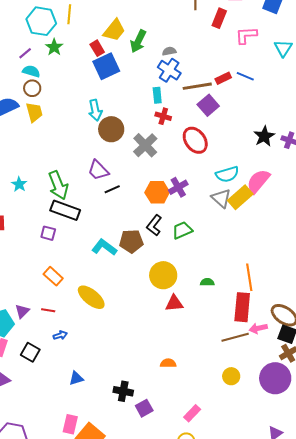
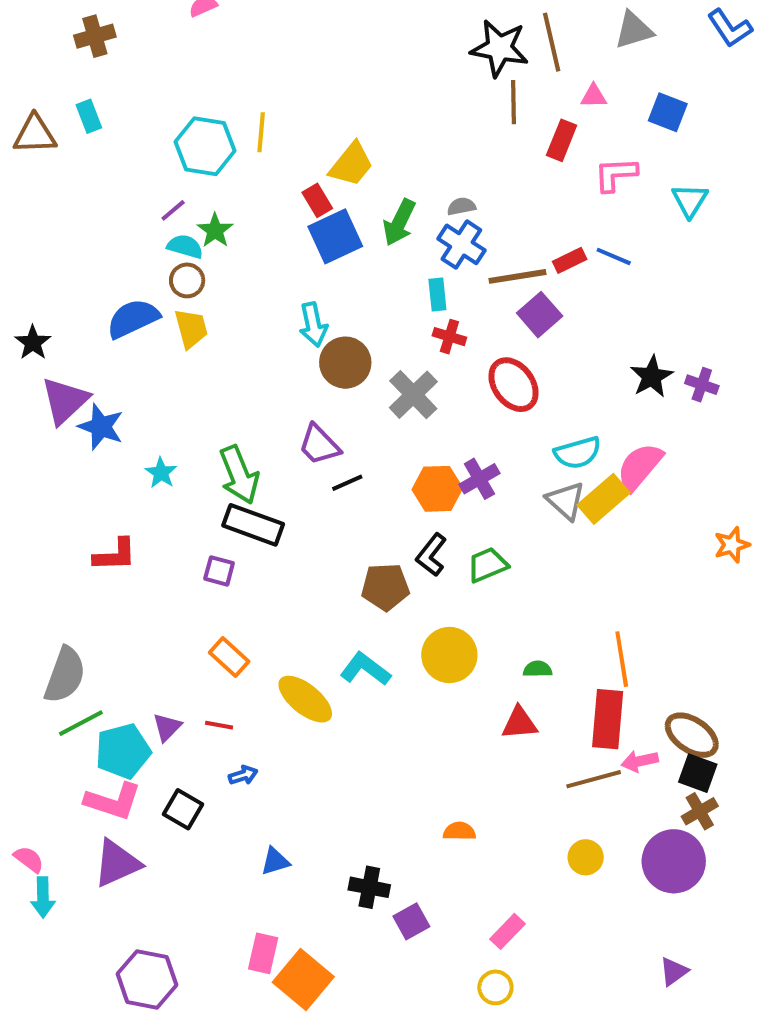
green arrow: (138, 41) -> (399, 222), moved
green star: (54, 47) -> (215, 230), moved
cyan L-shape: (104, 247) -> (365, 669), moved
red triangle: (174, 303) -> (520, 723), moved

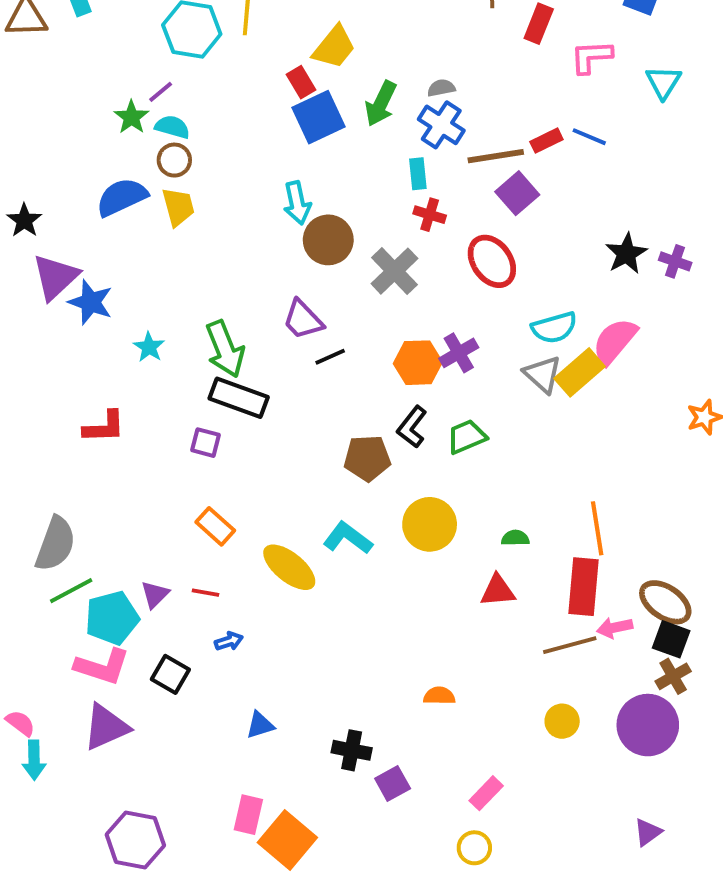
green star: (215, 230) -> (131, 117), moved

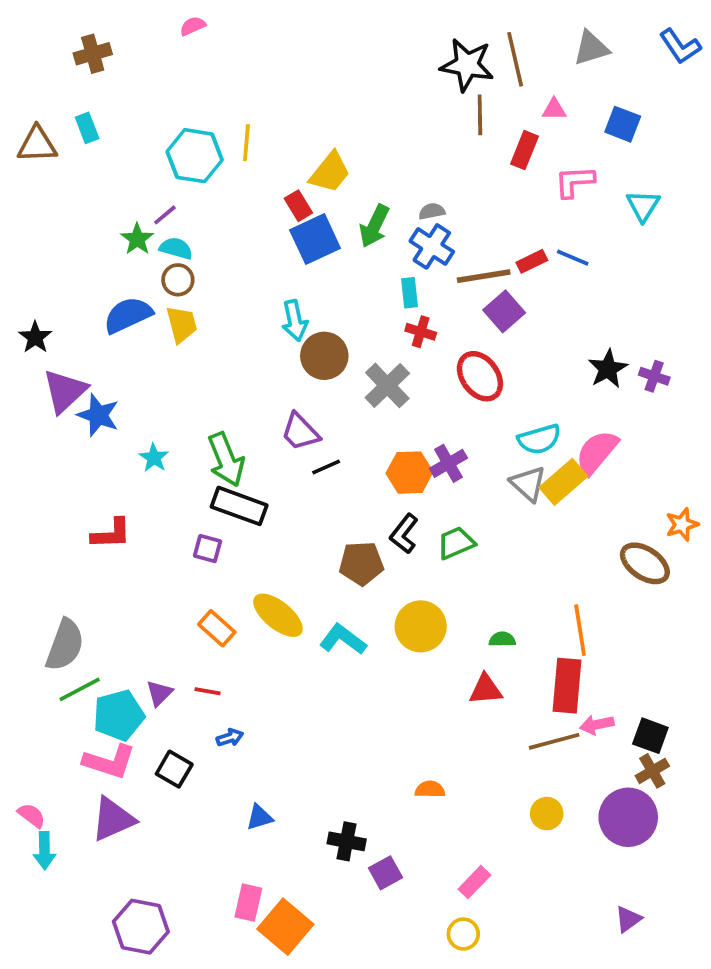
yellow ellipse: (289, 567) -> (278, 615), moved
brown ellipse: (665, 602) -> (645, 563), moved

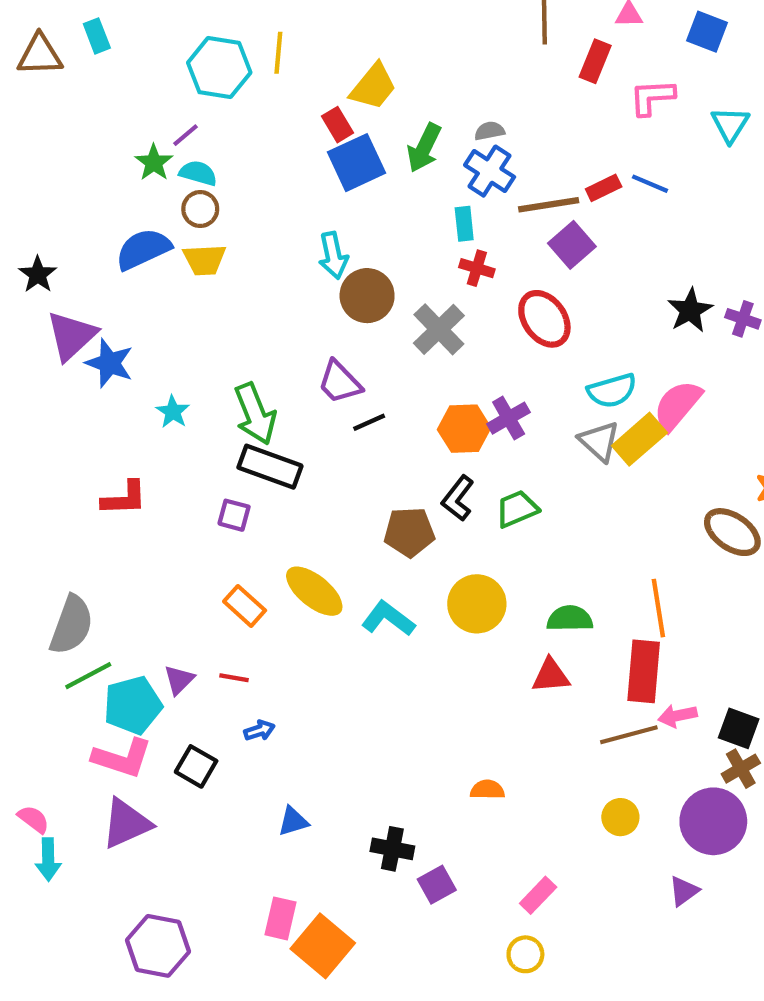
yellow trapezoid: (182, 324) -> (204, 260), turned 102
green semicircle: (502, 639) -> (570, 619), size x1.5
purple triangle: (628, 919) -> (684, 891), moved

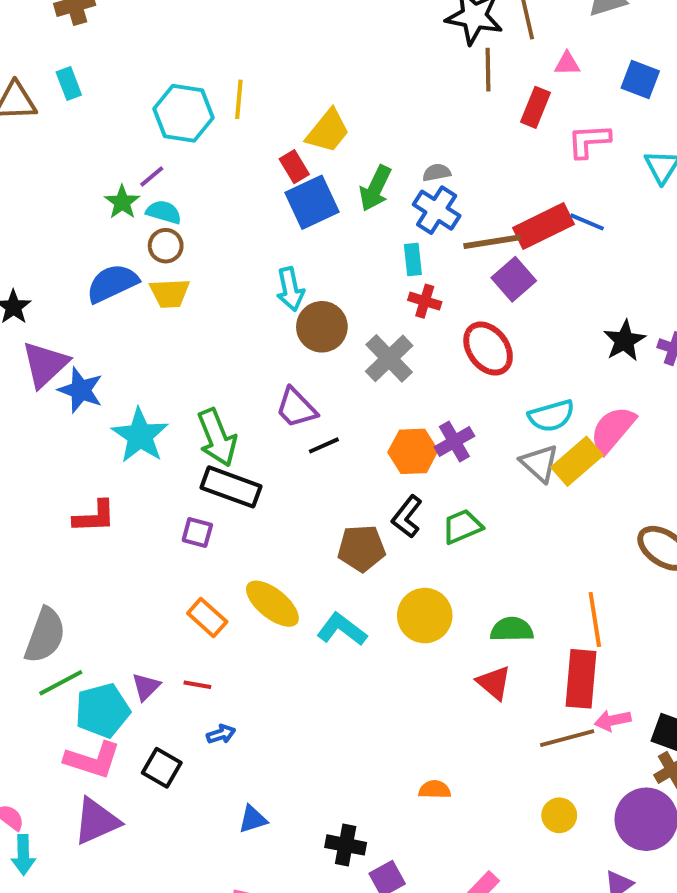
red rectangle: (604, 188) -> (543, 226), size x1.8
cyan star: (173, 412) -> (140, 436), size x1.8
red triangle: (551, 676) -> (494, 683), turned 45

